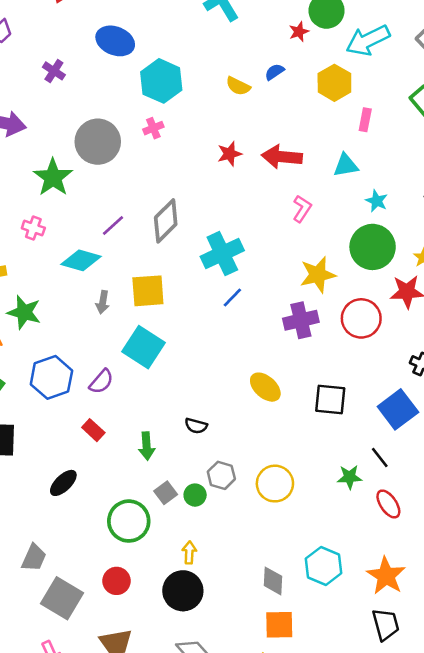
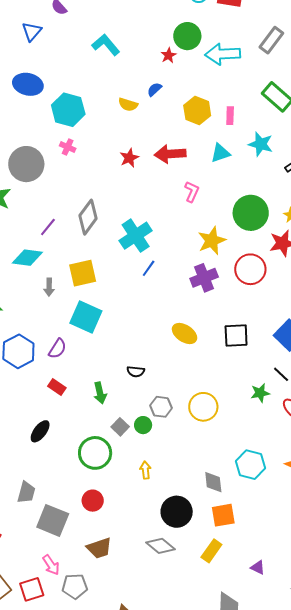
cyan arrow: (368, 40) -> (223, 54), turned 32
yellow hexagon: (334, 83) -> (197, 110), moved
pink cross: (153, 128) -> (68, 147), turned -35
cyan star: (377, 201) -> (261, 144), moved, size x1.4
black circle: (183, 591) -> (177, 512), moved

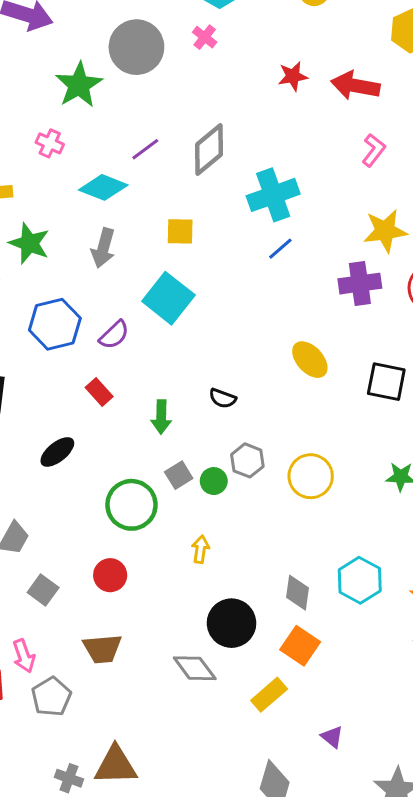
yellow square: (83, 273) -> (180, 231), size x0.7
gray arrow: (49, 287) -> (103, 248), moved, size x1.4
orange square: (223, 515) -> (300, 646), turned 30
gray square: (53, 520) -> (43, 590), size x0.6
gray pentagon: (75, 586) -> (51, 697), turned 30

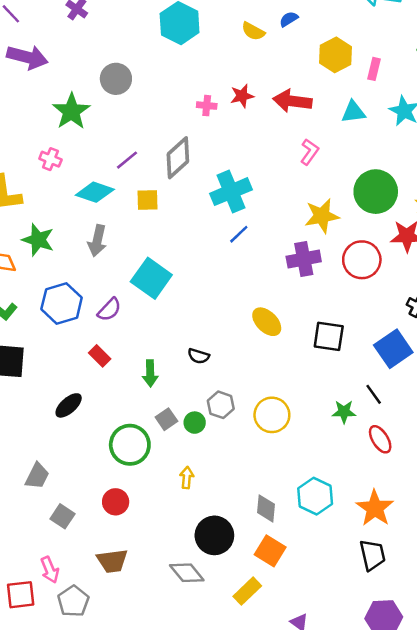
pink cross: (205, 37) -> (207, 106), moved, turned -30
gray circle: (136, 47) -> (116, 79), size x0.7
yellow square: (180, 231) -> (147, 200), moved

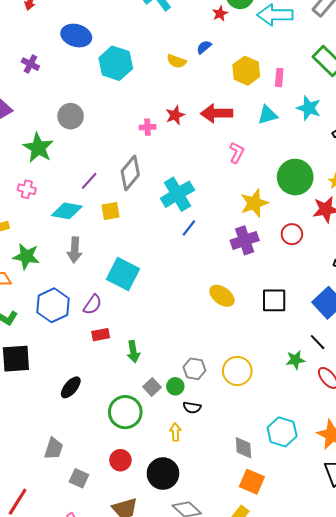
red circle: (362, 260) -> (292, 234), size x0.7
red rectangle: (100, 356) -> (101, 335), moved, turned -48
black semicircle: (199, 356) -> (192, 408), moved
black circle: (214, 535) -> (163, 474), moved

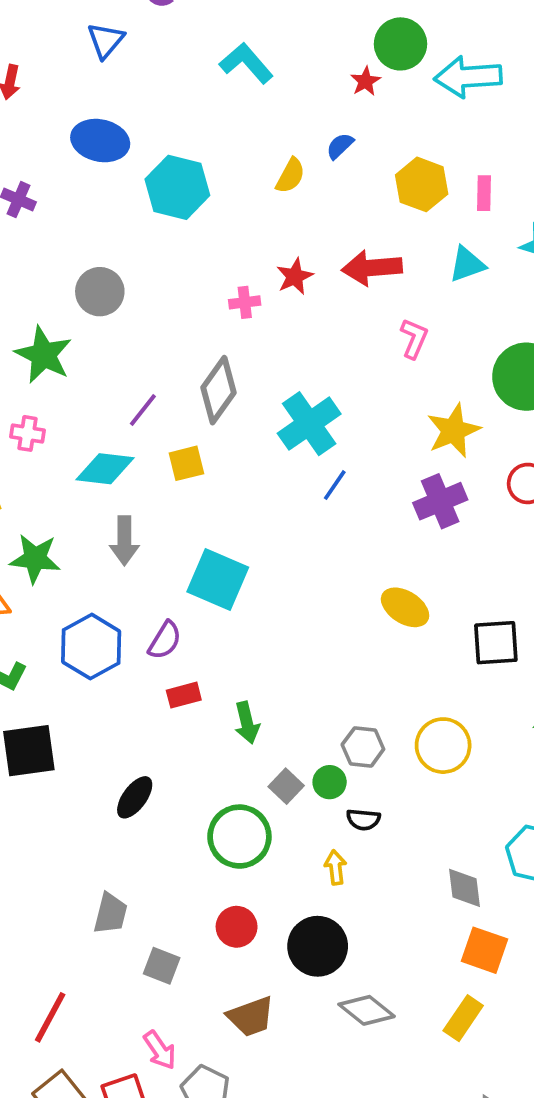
yellow semicircle: (177, 61) -> (290, 176), turned -78
black square: (274, 300) -> (496, 643), moved

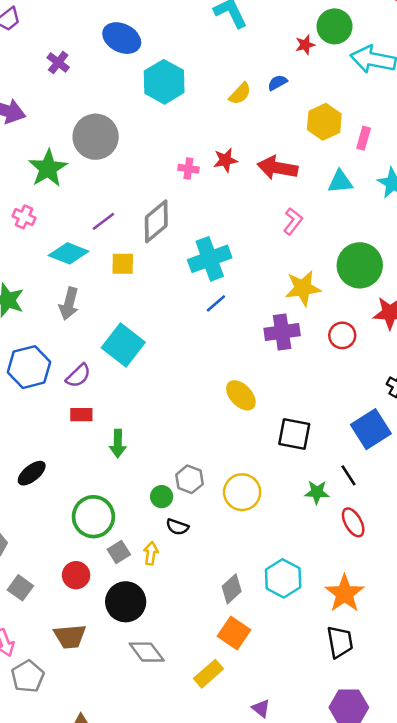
gray circle: (100, 292) -> (96, 137), size x1.4
gray square: (286, 786) -> (119, 552), moved
gray diamond: (464, 888) -> (232, 589), turned 40

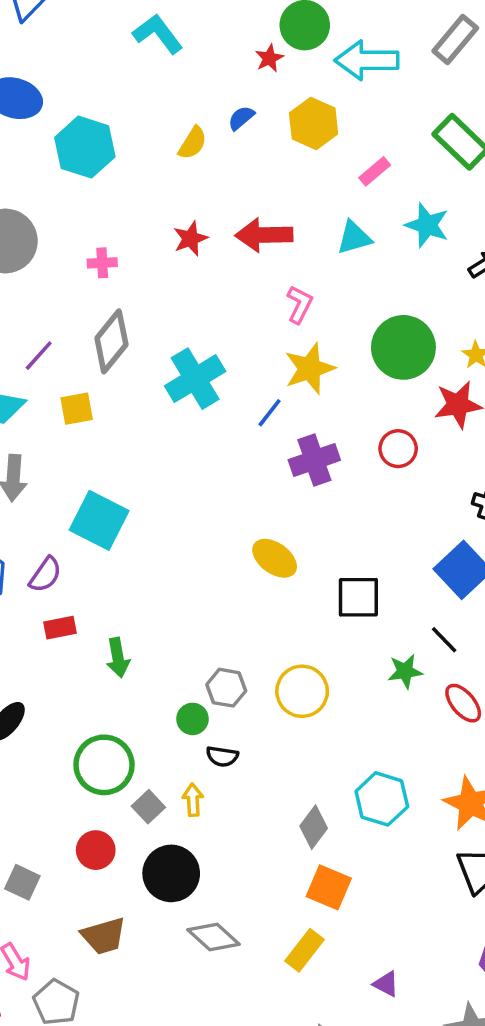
yellow hexagon: (324, 122) -> (314, 124), moved
pink rectangle: (364, 138) -> (375, 171), turned 45
pink cross: (188, 169) -> (102, 263), moved
yellow star: (303, 288) -> (310, 369), moved
blue line: (216, 303) -> (270, 413), moved

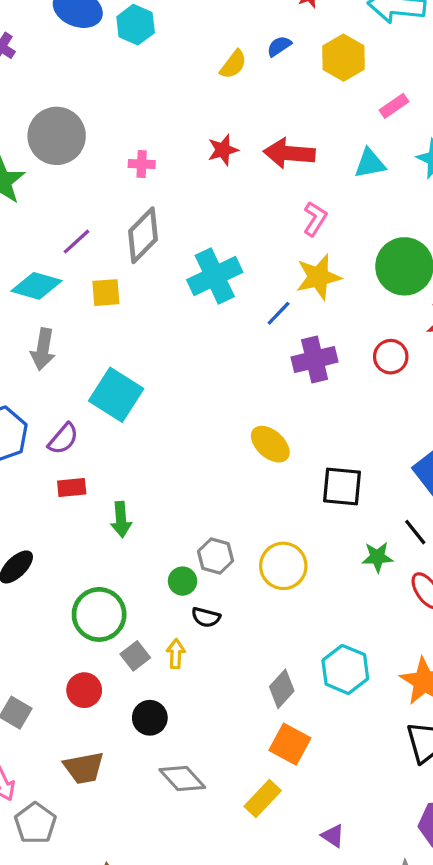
cyan hexagon: (85, 147) -> (136, 25), moved, size x0.7
black circle: (171, 873) -> (150, 718), size x0.7

